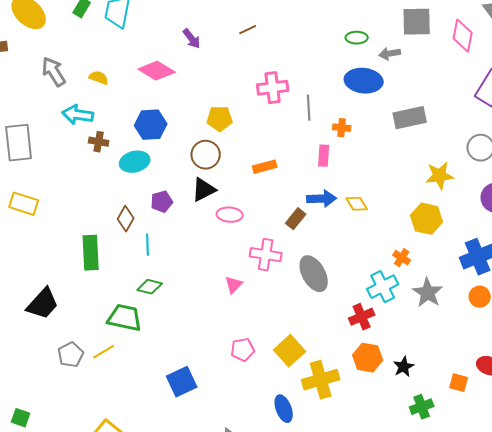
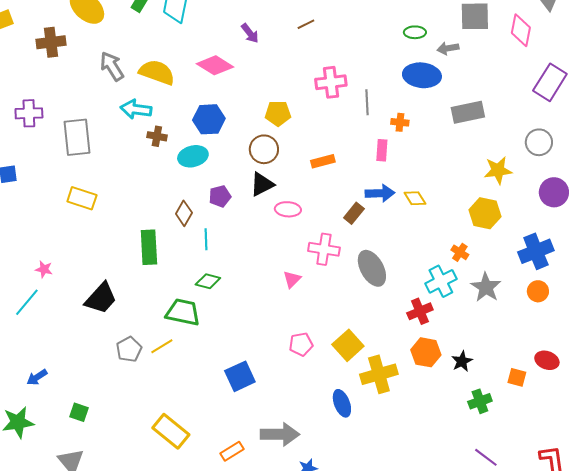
yellow semicircle: (99, 78) -> (157, 72), size x1.8

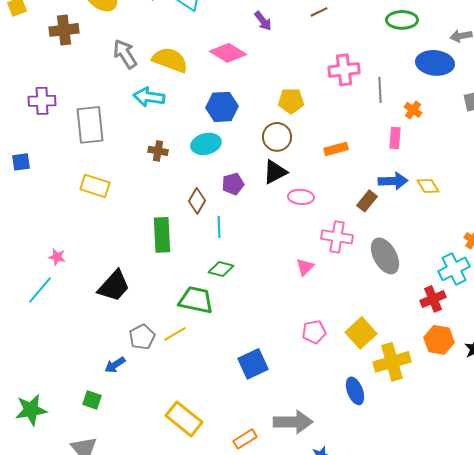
green ellipse: (415, 32) -> (402, 20), moved, size x1.4
orange cross: (400, 122) -> (413, 110), turned 30
brown cross: (157, 136) -> (158, 151), moved
blue arrow: (37, 377) -> (115, 365), moved

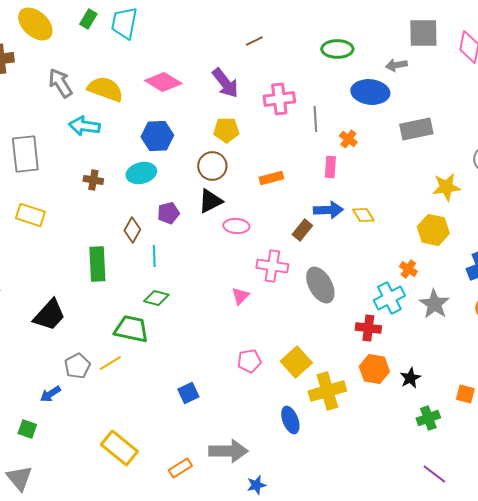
purple arrow: (263, 21) -> (225, 83), moved, size x1.5
red cross: (433, 299) -> (368, 328), turned 30
blue square: (253, 364) -> (188, 393), size x0.7

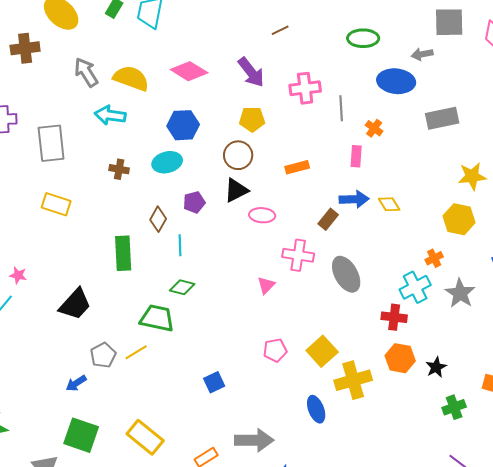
orange cross: (408, 269) -> (434, 258), turned 30
green square: (27, 429) -> (81, 435), moved, size x1.8

